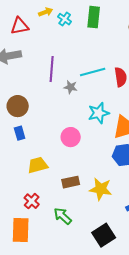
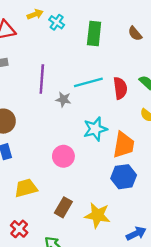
green rectangle: (94, 17) -> (94, 34), moved
brown rectangle: (71, 182) -> (63, 207), turned -48

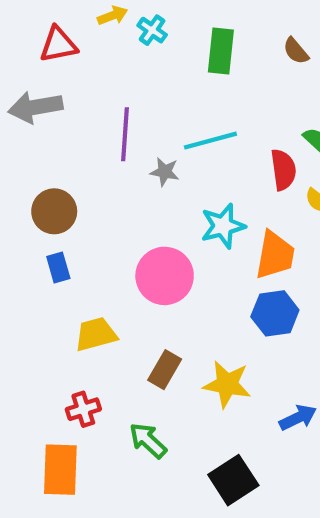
red semicircle: (120, 88) -> (283, 170), moved
pink circle: (63, 156) -> (165, 276), size x1.4
red cross: (19, 229) -> (83, 409), turned 30

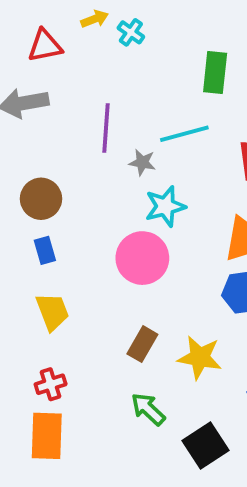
green rectangle: (221, 51) -> (215, 73), moved
cyan star: (223, 226) -> (165, 206), moved
yellow trapezoid: (96, 334) -> (52, 312), moved, turned 84
red cross: (83, 409) -> (51, 384), moved
green arrow: (148, 440) -> (148, 409), moved

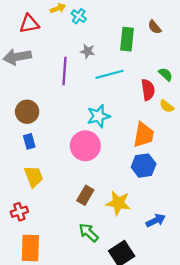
gray star: (142, 162) -> (88, 51), moved
red cross: (51, 384) -> (19, 212), moved

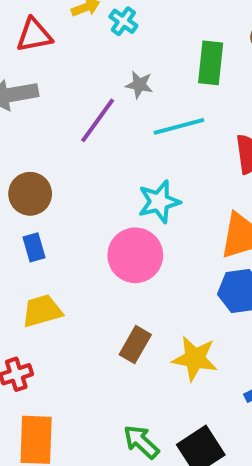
purple line: (64, 71) -> (98, 120), turned 32
yellow trapezoid: (34, 177) -> (42, 311), turned -85
green arrow: (89, 233) -> (141, 442), moved

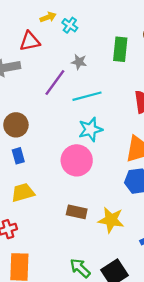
red triangle: (34, 35) -> (30, 41), moved
cyan line: (179, 126) -> (87, 96), moved
brown rectangle: (135, 345) -> (77, 212), turned 72

